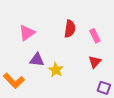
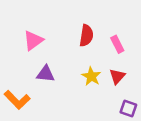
yellow star: (56, 70) -> (91, 76), moved

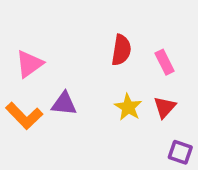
pink triangle: (33, 40) -> (29, 64), moved
orange L-shape: (17, 100) -> (24, 116), moved

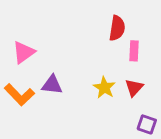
red semicircle: (121, 50) -> (117, 28), moved
pink rectangle: (165, 62) -> (134, 51), turned 30

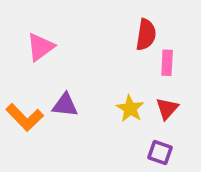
pink triangle: (24, 52) -> (40, 47), moved
purple square: (147, 124) -> (160, 153), moved

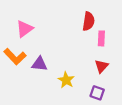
yellow star: (130, 109) -> (66, 80), moved
orange L-shape: (25, 117) -> (15, 57), moved

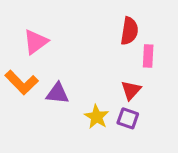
red triangle: (101, 66) -> (131, 90), moved
purple square: (97, 93) -> (128, 118), moved

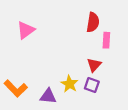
orange L-shape: (22, 82) -> (16, 88), moved
purple triangle: (58, 93) -> (48, 96), moved

